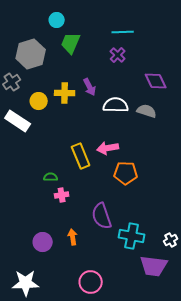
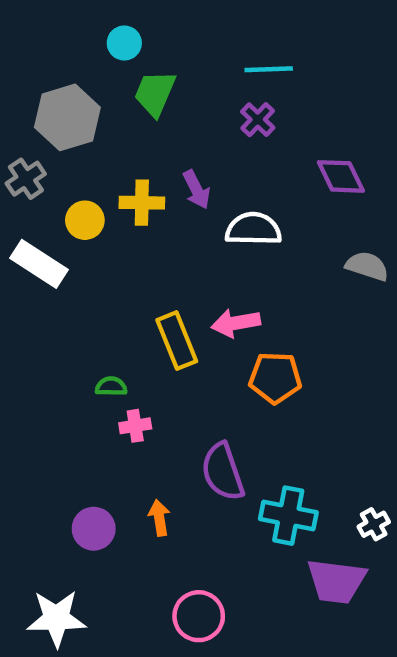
gray semicircle: (147, 111) -> (367, 266), moved

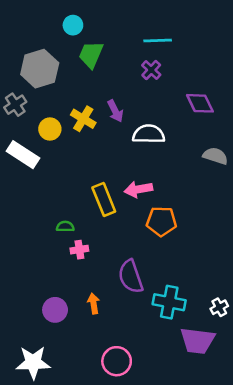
yellow cross: (142, 203) -> (83, 119), turned 30

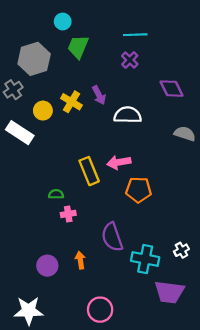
white cross: (219, 307) -> (181, 250), moved

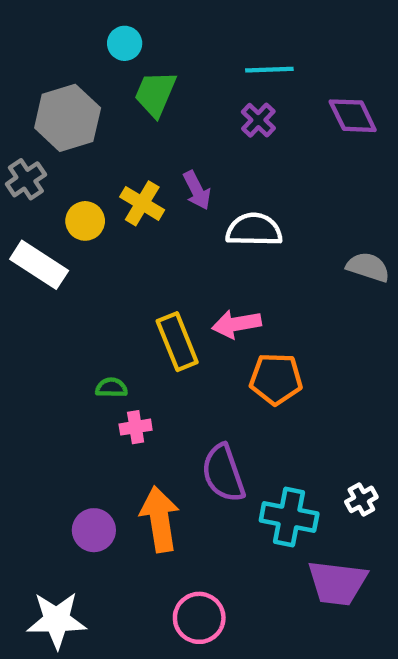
purple diamond: (172, 89) -> (353, 116), moved
orange arrow: (80, 260) -> (160, 519), size x1.8

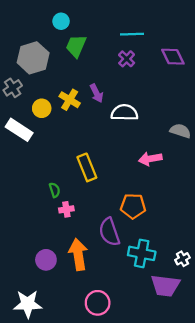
pink arrow: (236, 324) -> (150, 159), moved
orange pentagon: (276, 379) -> (133, 206), moved
green semicircle: (111, 388) -> (55, 190), turned 72
white cross: (361, 499) -> (182, 259), moved

